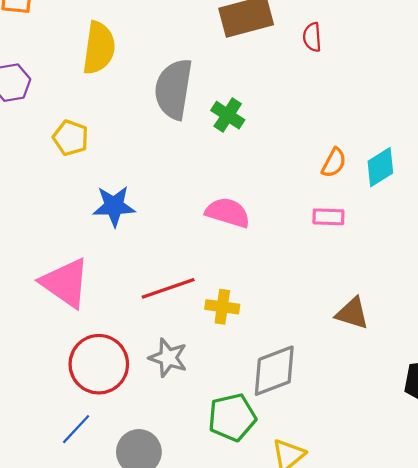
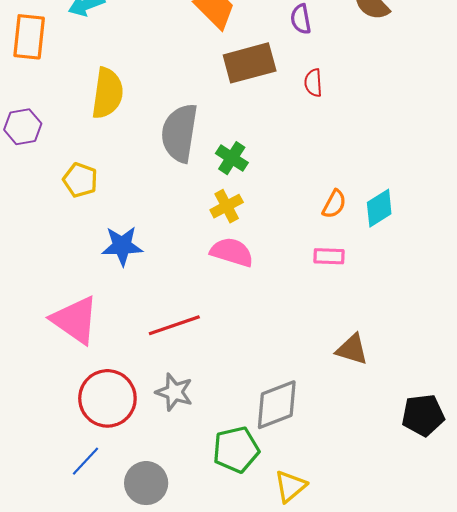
yellow cross: (222, 307) -> (227, 206), moved, turned -36

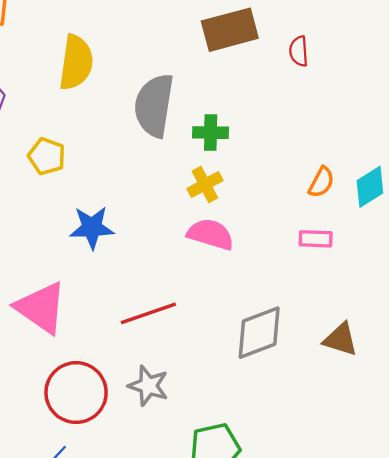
green cross: (232, 158) -> (211, 133), turned -32
gray diamond: (277, 405) -> (259, 333), moved

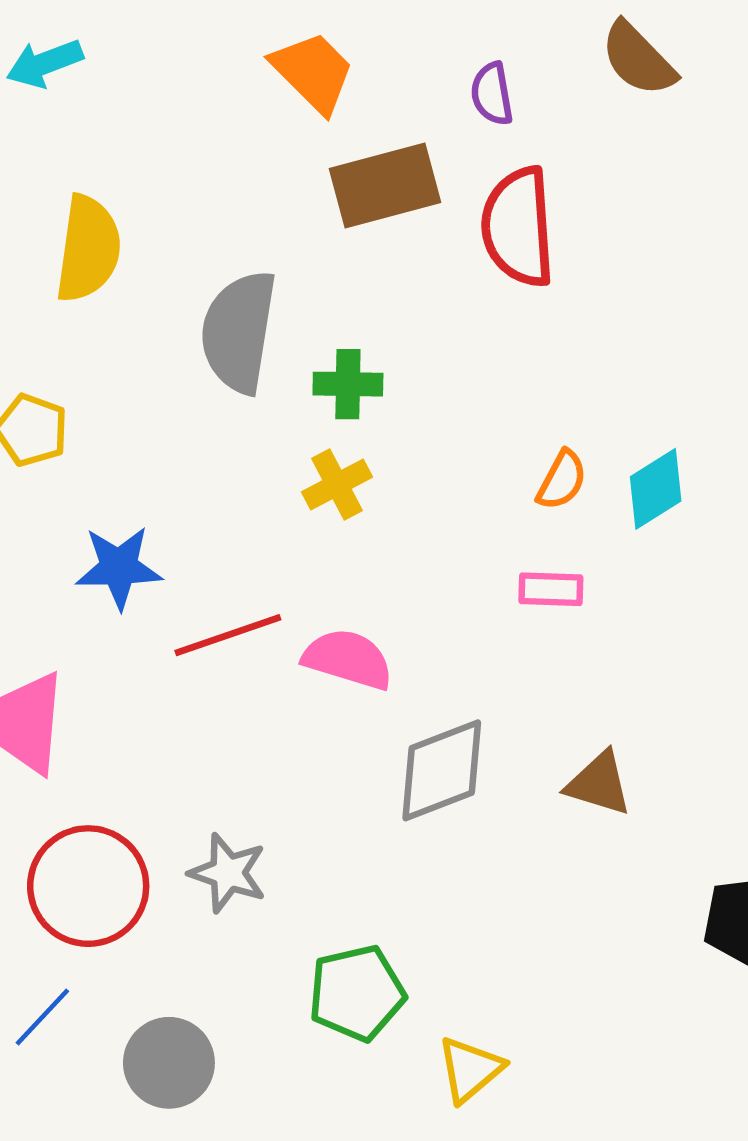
red semicircle: (299, 51) -> (518, 227), size x2.0
pink semicircle: (211, 234) -> (348, 659), moved
red line: (148, 313) -> (228, 635), moved

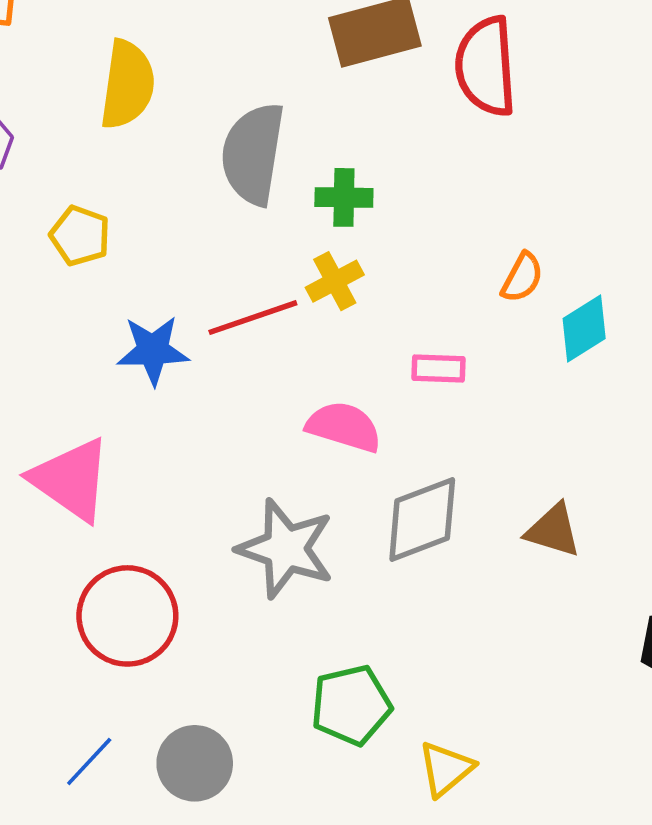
cyan diamond: (656, 489) -> (584, 328), moved
pink rectangle: (551, 589) -> (439, 368), moved
red line: (228, 635) -> (253, 318), moved
gray star: (228, 873) -> (286, 549), moved, size x1.5
blue line: (42, 1017) -> (89, 762), moved

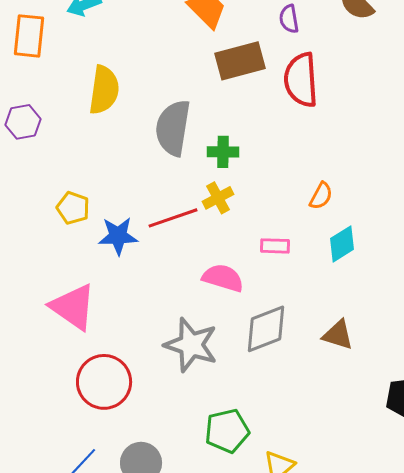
yellow pentagon: (80, 236) -> (73, 208), moved
cyan diamond: (584, 328) -> (342, 244), moved

